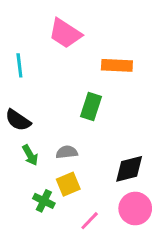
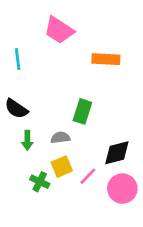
green rectangle: (91, 106) -> (82, 111), moved
green arrow: (30, 155) -> (27, 140), turned 30
pink line: (90, 221) -> (88, 176), moved

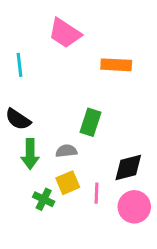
green arrow: (27, 140) -> (30, 154), size x1.4
pink line: (88, 176) -> (97, 193), turned -42

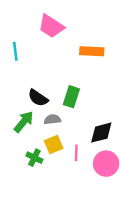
black semicircle: (18, 119) -> (38, 98), moved
green arrow: (30, 154) -> (24, 122), turned -140

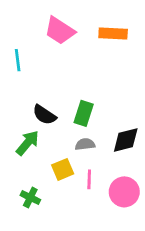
orange rectangle: (92, 51) -> (113, 34), moved
gray semicircle: (52, 119) -> (85, 144), moved
black diamond: (101, 133) -> (126, 140), moved
green cross: (34, 158) -> (30, 197), moved

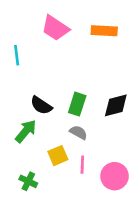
black diamond: (126, 140) -> (116, 105), moved
gray semicircle: (85, 144) -> (78, 132), turned 36

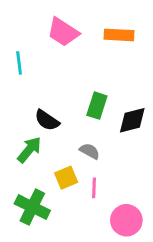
green rectangle: (77, 104) -> (97, 106), moved
pink circle: (115, 176) -> (126, 220), moved
green cross: (28, 181) -> (32, 207), size x1.6

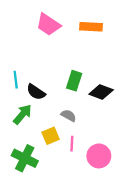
cyan line: (19, 63) -> (16, 80), moved
black diamond: (132, 120) -> (101, 92), turned 35
pink circle: (126, 220) -> (99, 156), moved

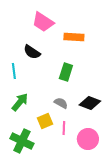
orange rectangle: (91, 27) -> (74, 37), moved
black semicircle: (36, 92) -> (32, 52), moved
black diamond: (101, 92) -> (90, 103), moved

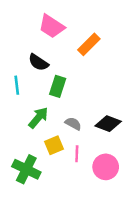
orange rectangle: (74, 37) -> (89, 44), turned -48
green rectangle: (66, 72) -> (58, 86), moved
green arrow: (20, 102) -> (38, 118), moved

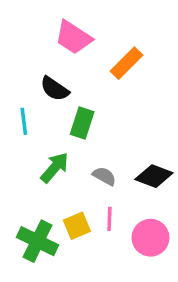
yellow square: (54, 145) -> (77, 226), moved

